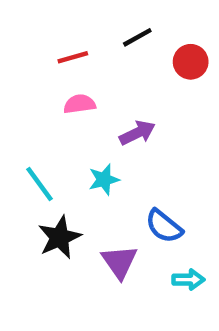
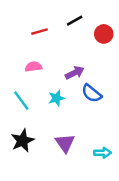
pink semicircle: (79, 104) -> (33, 67), moved
blue semicircle: (164, 226) -> (92, 93), moved
black star: (59, 237) -> (23, 141), moved

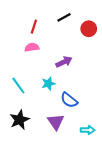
red line: (40, 32) -> (34, 27), turned -56
pink semicircle: (33, 67) -> (32, 47), moved
blue semicircle: (92, 93) -> (69, 100), moved

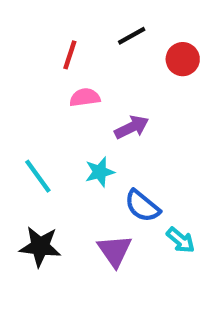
pink semicircle: (32, 47) -> (85, 97), moved
black star: (19, 120) -> (40, 246), turned 30
cyan arrow: (88, 130) -> (181, 240), moved, turned 40

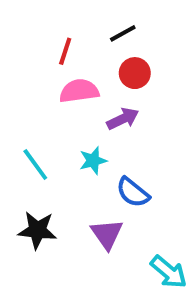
red circle: (183, 59) -> (135, 73), moved
pink semicircle: (85, 97) -> (79, 91), size x1.4
cyan arrow: (181, 240) -> (169, 272), moved, size x1.4

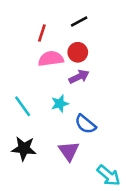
red circle: (135, 73) -> (78, 52), moved

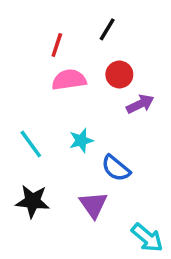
black line: (79, 21) -> (107, 29), turned -30
red circle: (78, 52) -> (119, 74), moved
purple arrow: (79, 77) -> (140, 104), moved

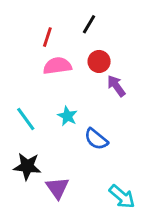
purple arrow: (140, 104) -> (116, 86), turned -100
cyan star: (81, 140) -> (67, 116), turned -30
purple triangle: (93, 205) -> (57, 188), moved

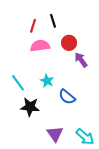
black line: (89, 24) -> (53, 21), moved, turned -48
black star: (27, 166) -> (30, 107), moved
purple triangle: (57, 188) -> (55, 134), moved

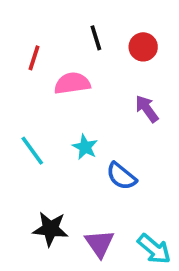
red line: (33, 26) -> (34, 58), moved
red circle: (69, 43) -> (143, 47), moved
black star: (30, 107) -> (50, 229), moved

